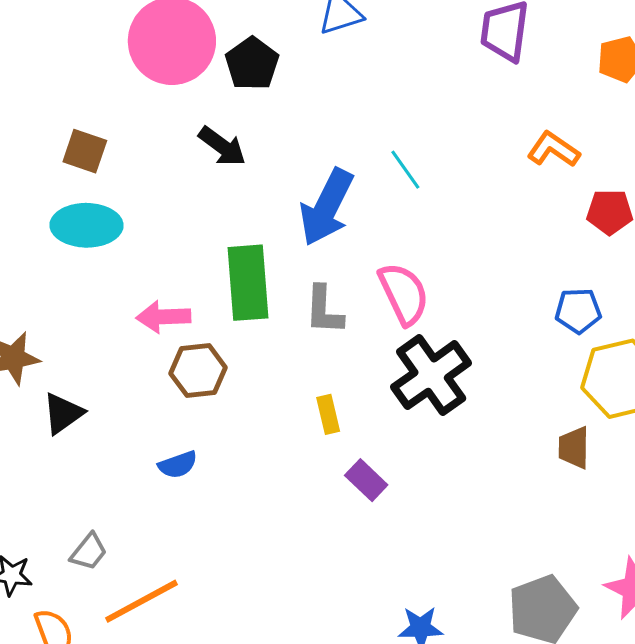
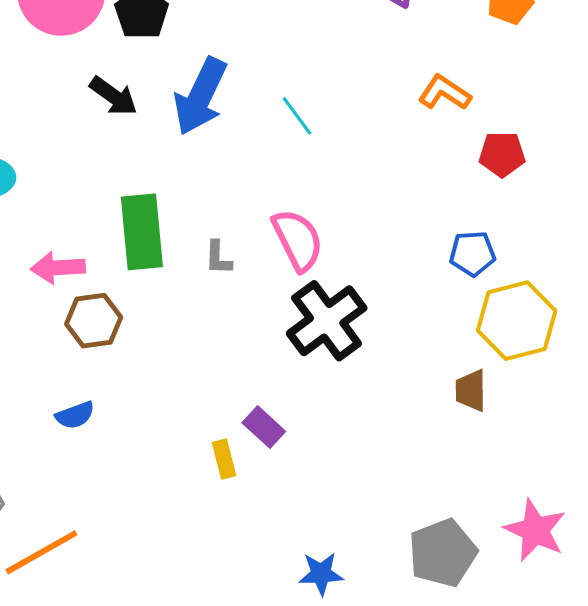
blue arrow: (327, 207) -> (200, 96), moved
gray L-shape: (324, 310) -> (218, 258), size x0.7
yellow rectangle: (328, 414) -> (224, 459), moved

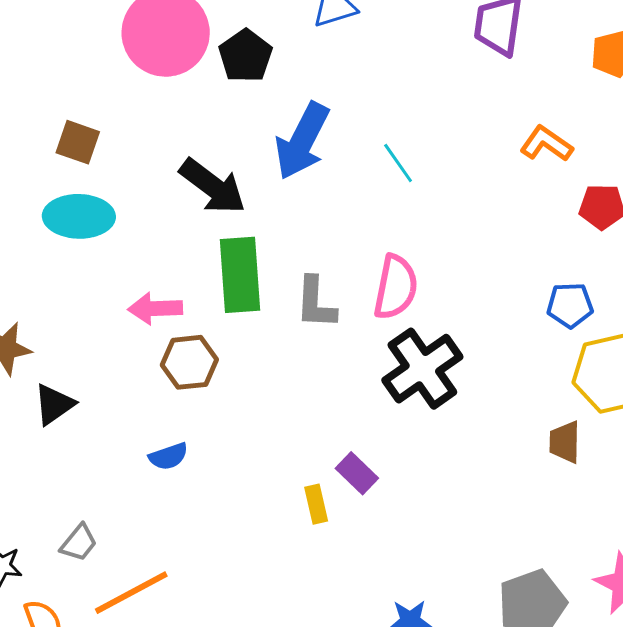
black arrow: (113, 96) -> (213, 186), moved, size x1.4
pink semicircle: (298, 240) -> (396, 287), turned 36
gray L-shape: (218, 258) -> (316, 303), size x1.5

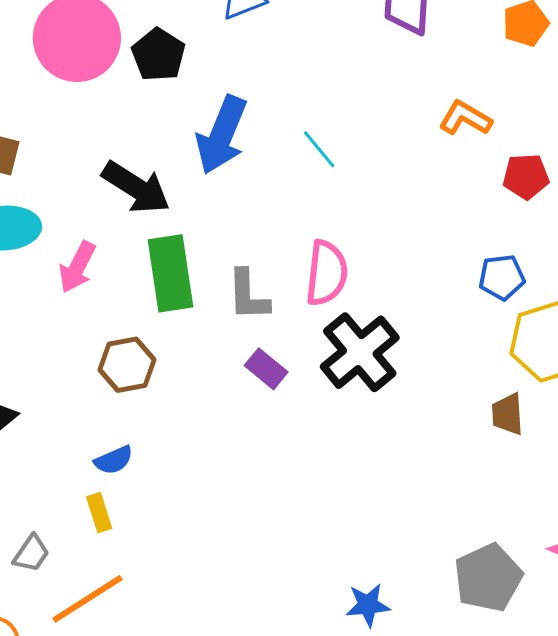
pink arrow: (155, 308) -> (77, 267), moved, turned -56
purple rectangle: (357, 473) -> (266, 369), moved
yellow rectangle: (316, 504) -> (99, 513), moved

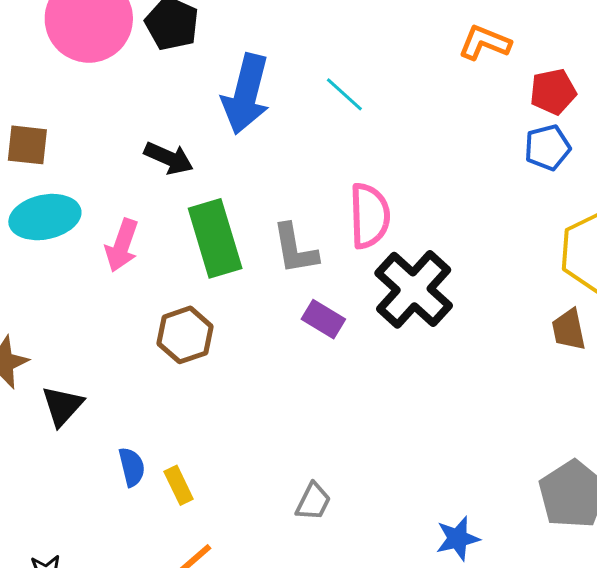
black arrow: (136, 187) -> (169, 158), size x0.7
blue pentagon: (502, 277) -> (547, 147), moved
blue semicircle: (114, 460) -> (132, 467), moved, turned -72
gray trapezoid: (31, 553) -> (313, 502), moved

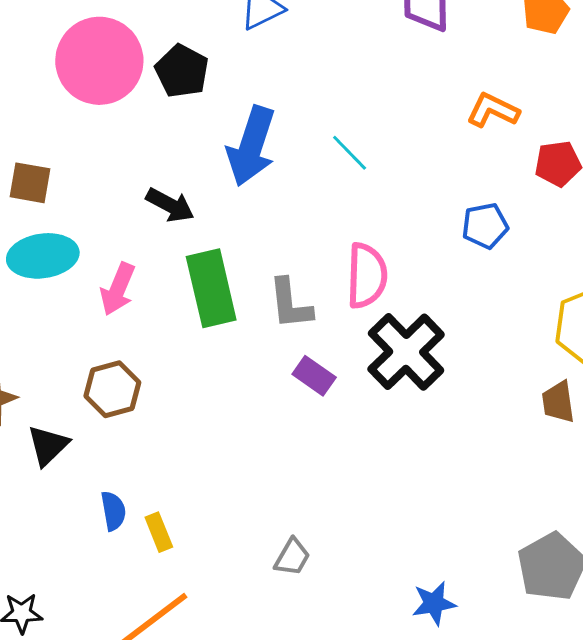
blue pentagon: (547, 147) -> (485, 226), moved
brown hexagon: (185, 335) -> (112, 389), moved

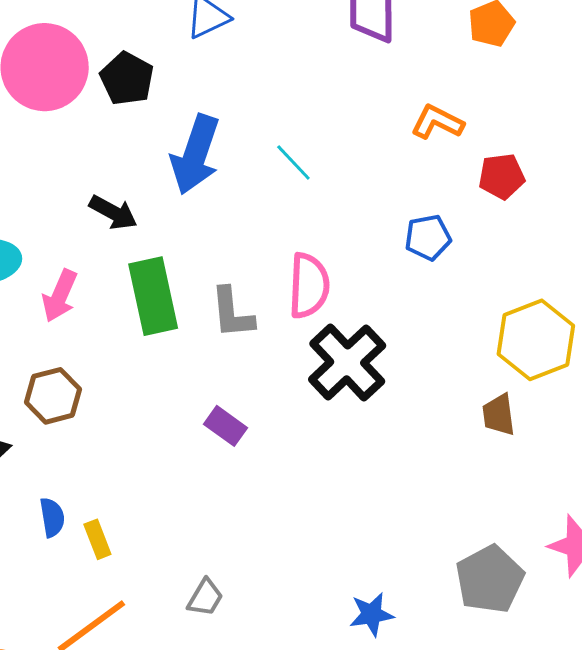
purple rectangle: (314, 376) -> (225, 426), moved
gray trapezoid: (292, 557) -> (205, 598), moved

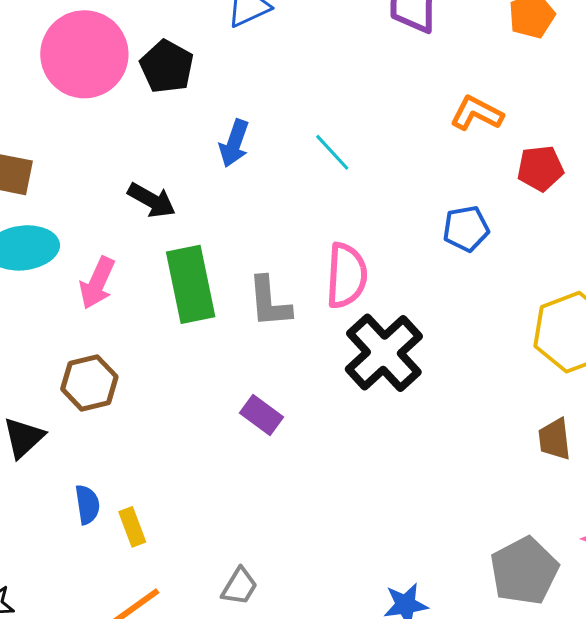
blue arrow: (195, 155) -> (234, 143), size x0.6
brown trapezoid: (499, 415) -> (555, 439), moved

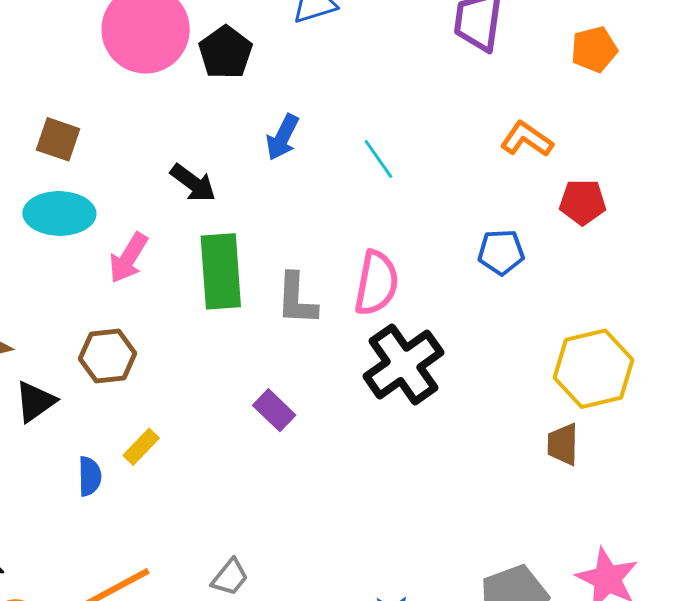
brown trapezoid: (555, 439) -> (563, 444), moved
yellow rectangle: (132, 527) -> (141, 447), moved, turned 57

